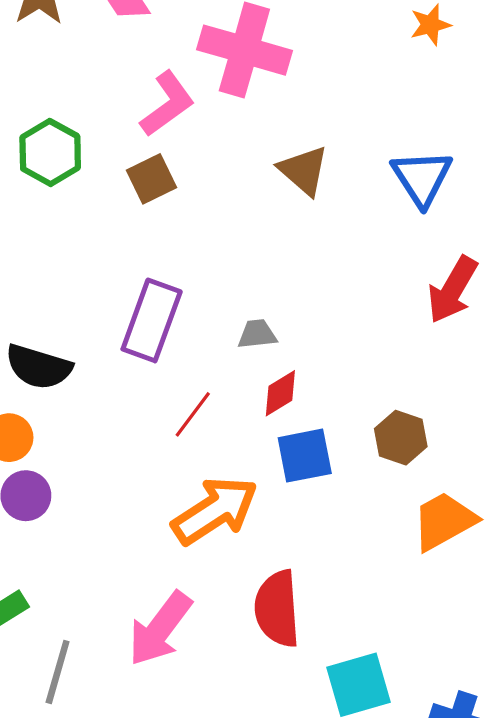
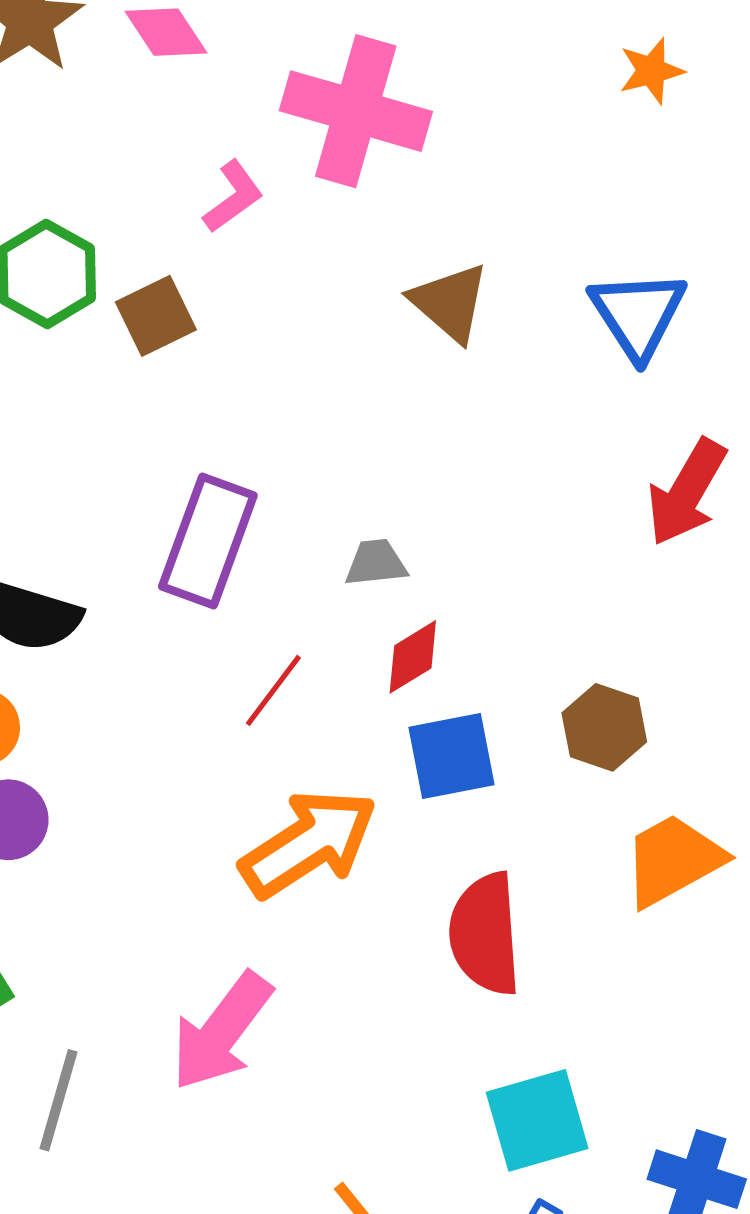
pink L-shape: (167, 104) -> (233, 197), size x0.7
brown square: (152, 179) -> (156, 316), moved
red semicircle: (277, 609) -> (485, 934), moved

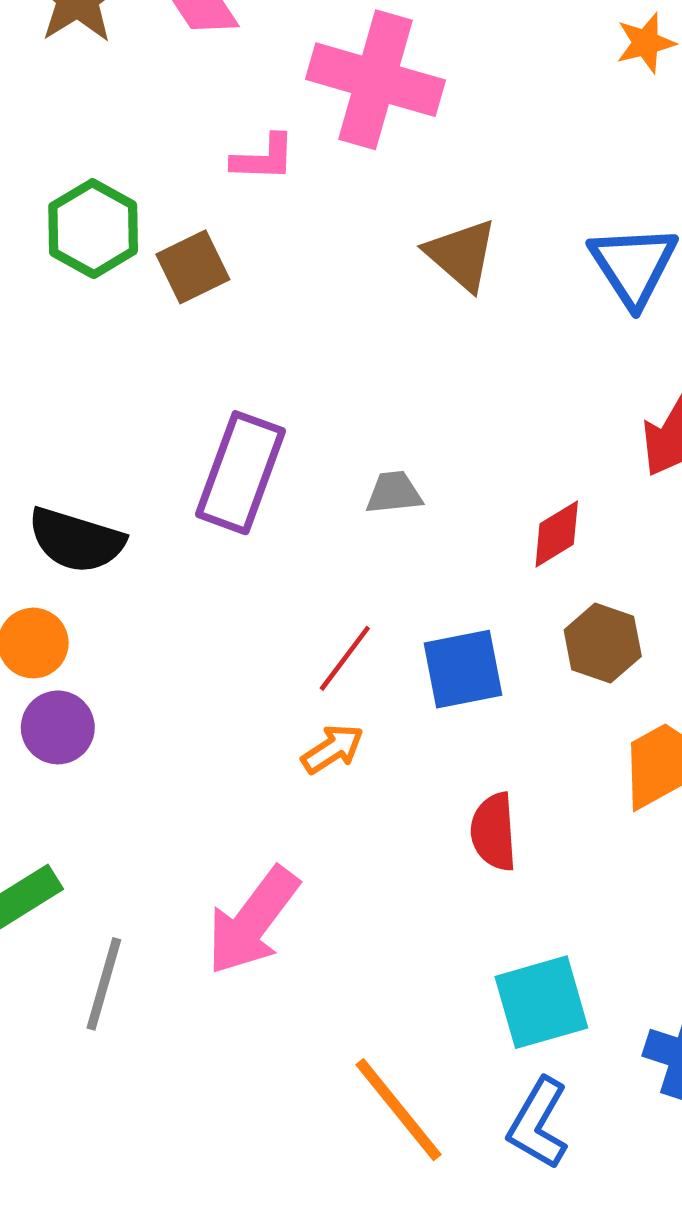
pink L-shape: (233, 197) -> (263, 158), turned 38
red diamond: (413, 657) -> (557, 534), moved
red line: (273, 690) -> (345, 658), moved
orange arrow: (309, 843) -> (333, 749), size x0.5
red semicircle: (485, 934) -> (494, 832), size x0.7

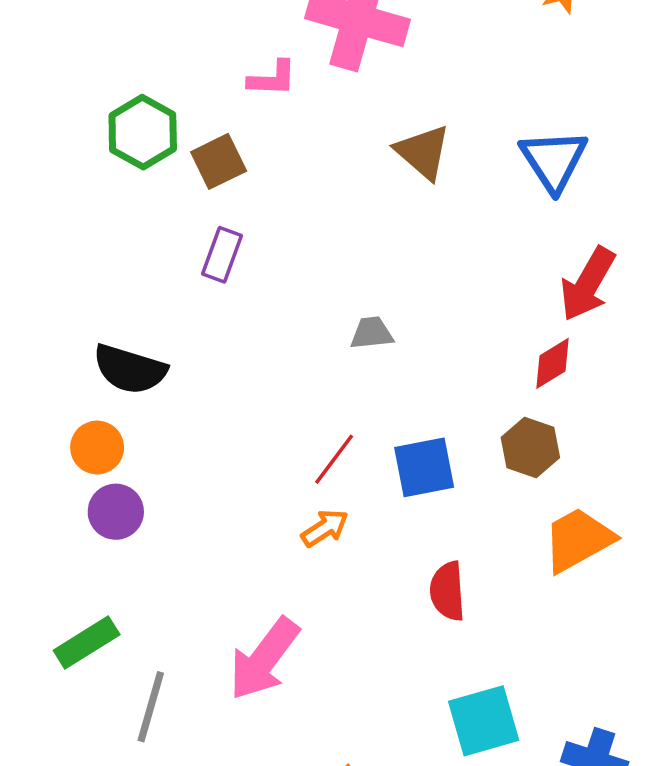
purple rectangle: (240, 473) -> (222, 255), moved, size x0.6
red diamond: (557, 534) -> (553, 363), moved

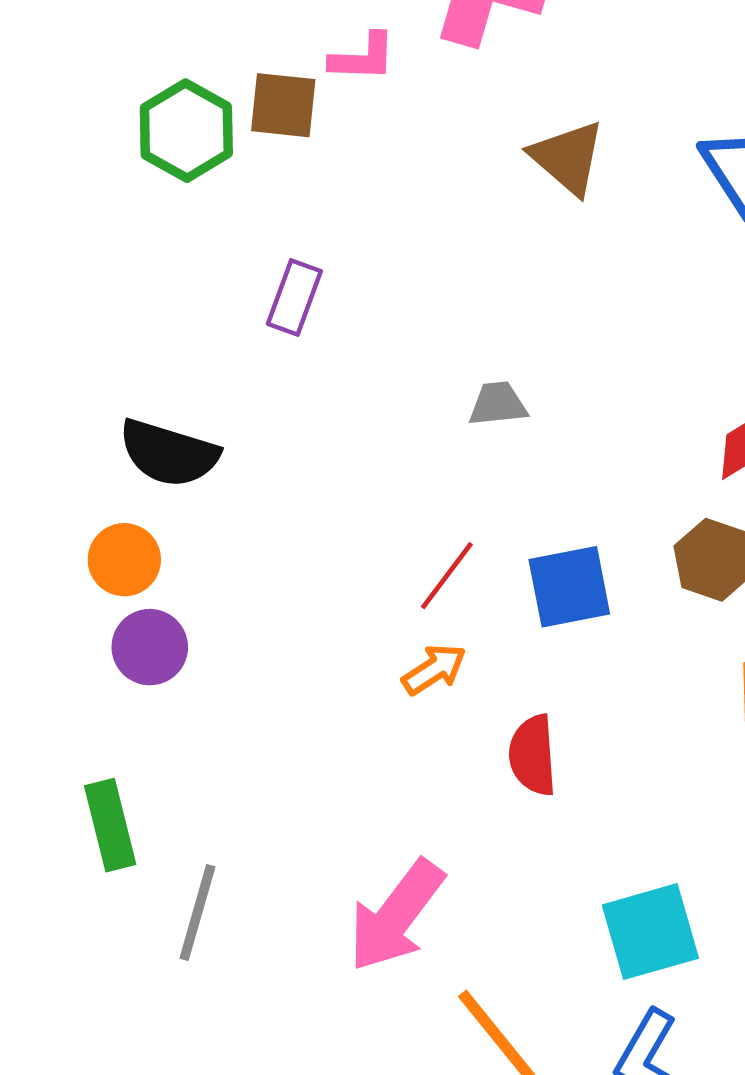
brown square: (219, 161) -> (283, 105), moved, turned 32
red semicircle: (447, 591) -> (533, 755), moved
green rectangle: (87, 643) -> (110, 825), turned -72
pink arrow: (264, 659) -> (396, 916), moved

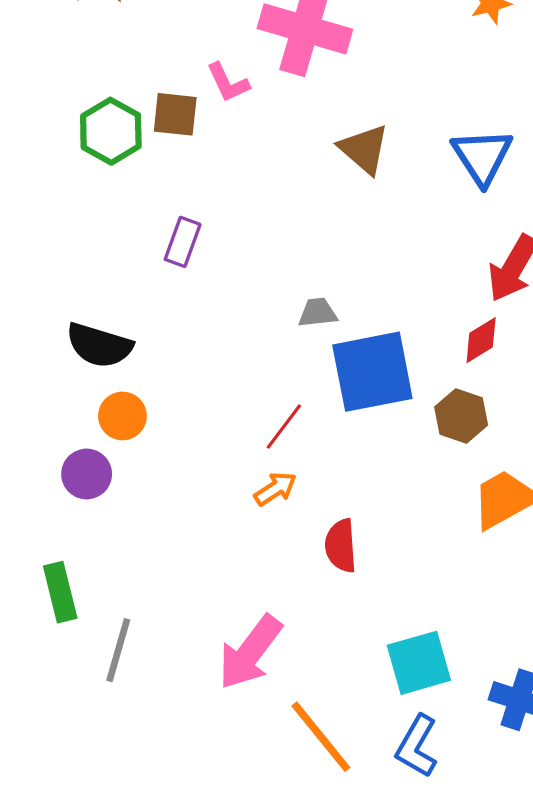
pink L-shape: (363, 57) -> (228, 83), turned 63
orange circle: (124, 560) -> (122, 416), moved
blue square: (569, 587) -> (372, 372), moved, size x1.5

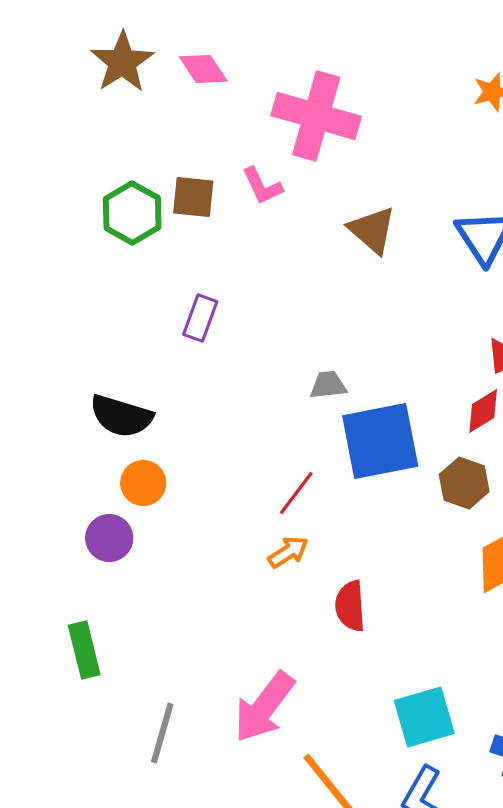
pink L-shape: (228, 83) -> (262, 186), moved
gray line: (118, 650) -> (162, 733), moved

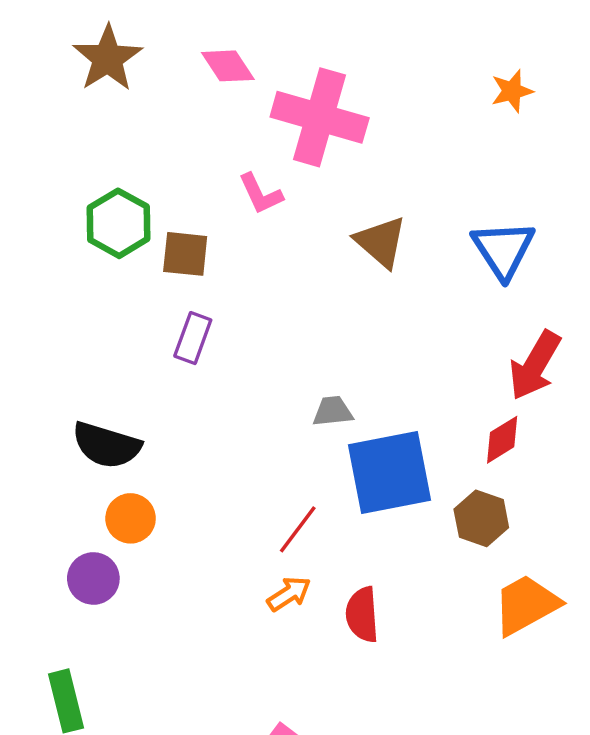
pink diamond: (203, 69) -> (228, 66), moved
brown square: (193, 197) -> (185, 254), moved
red semicircle: (350, 606) -> (362, 615), moved

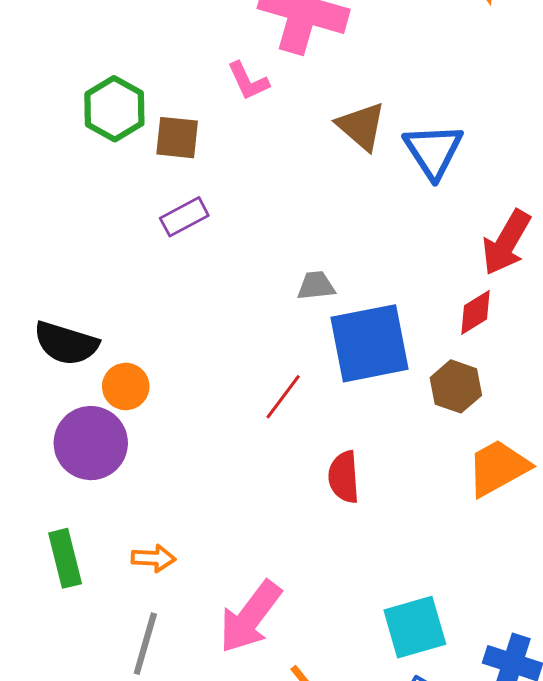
blue triangle: (503, 250) -> (433, 151), moved
purple rectangle: (193, 338) -> (184, 217), turned 42
black semicircle: (106, 445) -> (66, 343), moved
purple circle: (93, 578) -> (91, 443), size x1.5
orange arrow: (289, 594) -> (153, 558), moved, turned 36

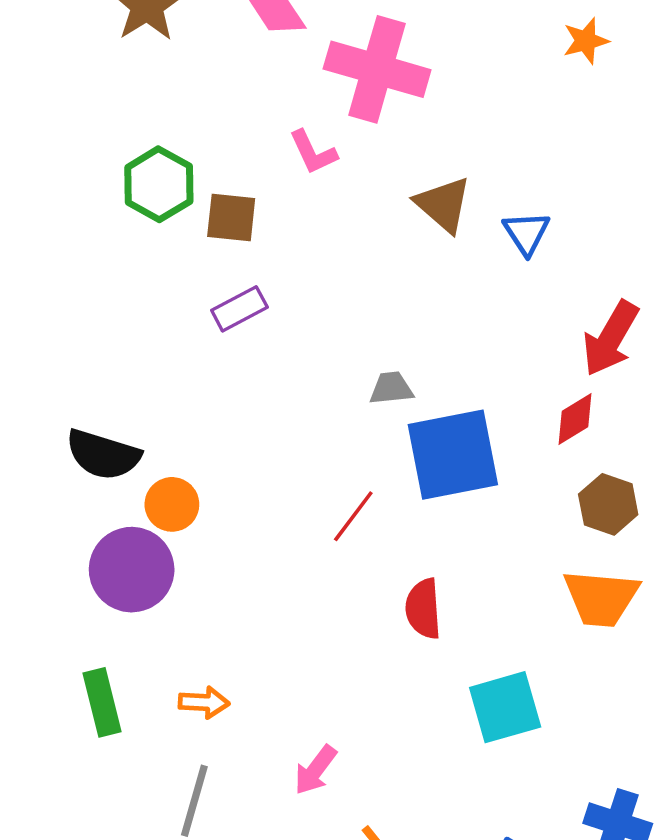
blue triangle: (433, 151) -> (526, 233), size x0.7
brown hexagon: (456, 386) -> (608, 504), moved
orange trapezoid: (498, 468) -> (601, 598), turned -146
pink arrow: (250, 617) -> (315, 770), size x0.6
cyan square: (415, 627) -> (505, 707), moved

